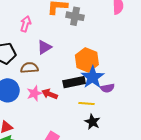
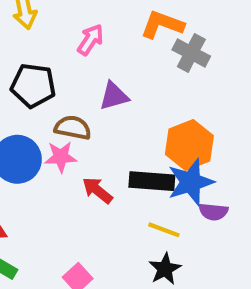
pink star: (34, 93) -> (61, 157), moved

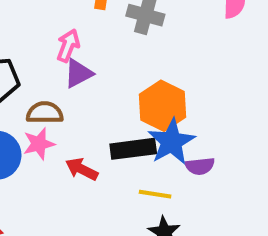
pink arrow: (90, 40) -> (68, 46), moved

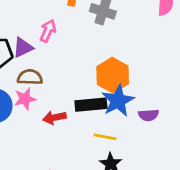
purple triangle: (78, 73) -> (23, 48), moved
purple semicircle: (200, 166) -> (149, 115), moved
red arrow: (82, 169) -> (54, 118), turned -40

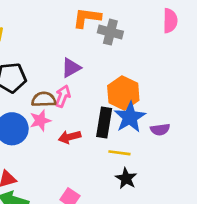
pink arrow: (48, 31) -> (63, 96), moved
purple triangle: (23, 48) -> (71, 68), moved
black rectangle: (91, 105) -> (104, 123), turned -72

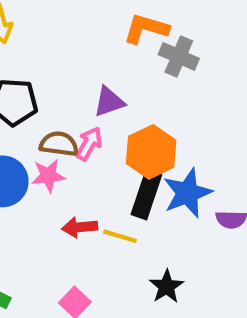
orange hexagon: (123, 93) -> (151, 152), moved
red arrow: (70, 137) -> (80, 227), moved
yellow line: (119, 153) -> (120, 236), moved

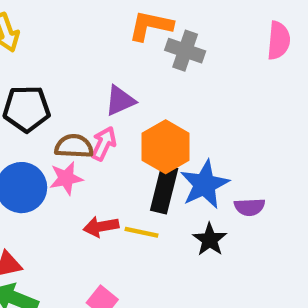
black star: (166, 287) -> (210, 240), moved

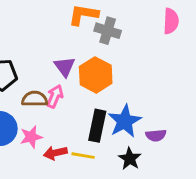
purple triangle: (120, 101) -> (65, 67), turned -40
orange hexagon: (166, 147) -> (96, 75), moved
pink star: (66, 178) -> (31, 137), moved

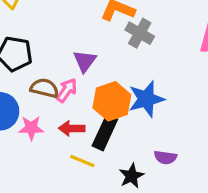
orange hexagon: (96, 75) -> (112, 101), moved
blue star: (125, 121) -> (146, 99), moved
red arrow: (55, 153) -> (72, 128), moved

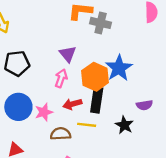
brown semicircle: (45, 88) -> (61, 134), moved

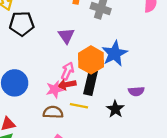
black pentagon: (17, 63) -> (22, 24), moved
pink arrow: (61, 78) -> (68, 71), moved
pink star: (44, 112) -> (55, 90), moved

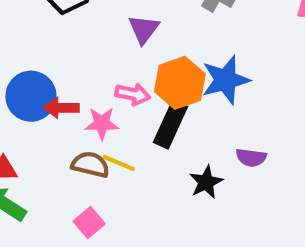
pink arrow: (68, 71) -> (133, 94), turned 66
red arrow: (67, 85) -> (61, 108), moved
yellow line: (79, 106) -> (119, 163), moved

